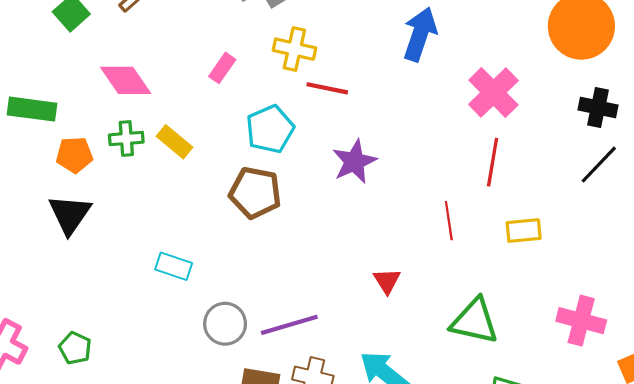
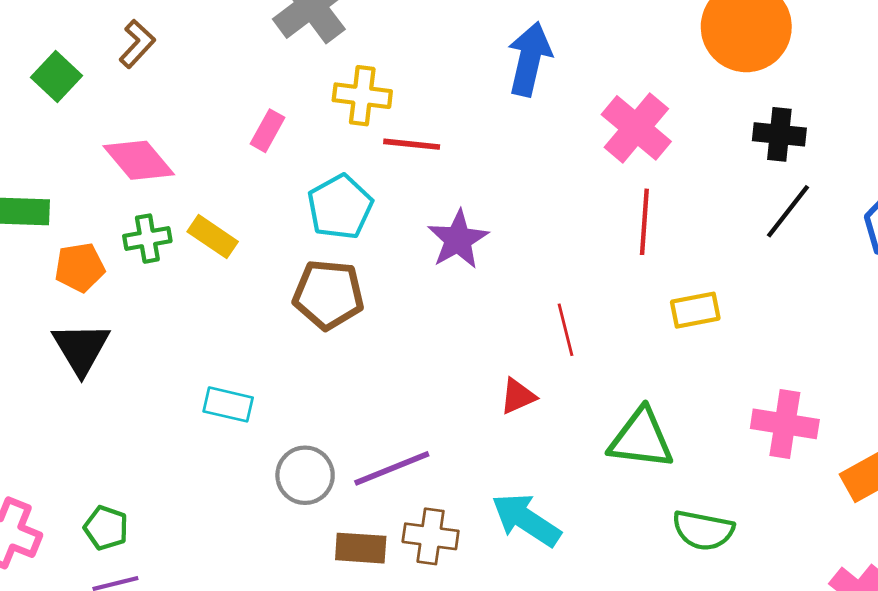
red line: (449, 221) -> (565, 330), moved
red triangle: (387, 281) -> (518, 396), turned 44

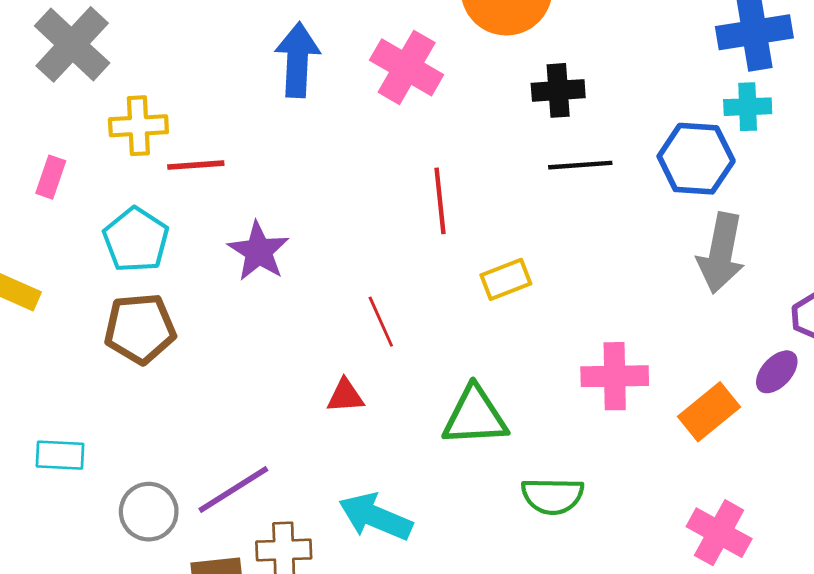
pink cross: (636, 128) -> (407, 67), moved
black line: (788, 211) -> (580, 165), turned 58
red triangle: (518, 396) -> (345, 396), turned 30

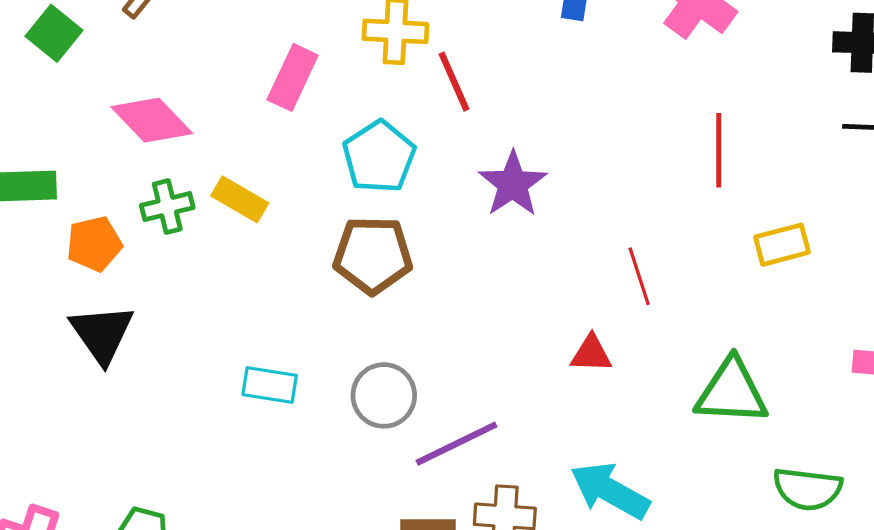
red line: (196, 165) -> (454, 82), turned 64
pink rectangle: (51, 177) -> (293, 77), size x1.4
gray circle: (149, 512) -> (384, 395), moved

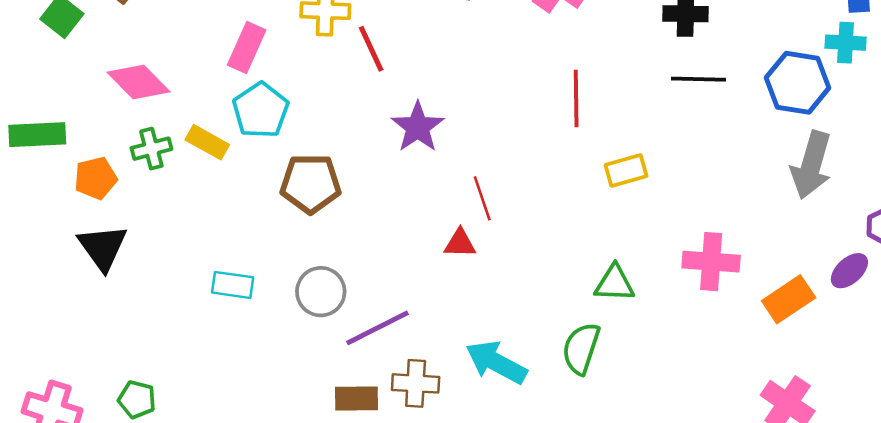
cyan pentagon: (379, 157) -> (261, 110), moved
red line: (639, 276) -> (482, 198), moved
red triangle: (591, 354) -> (460, 243), moved
green triangle: (732, 392) -> (614, 283), moved, size x0.7
green semicircle: (807, 489) -> (581, 348), moved, turned 102

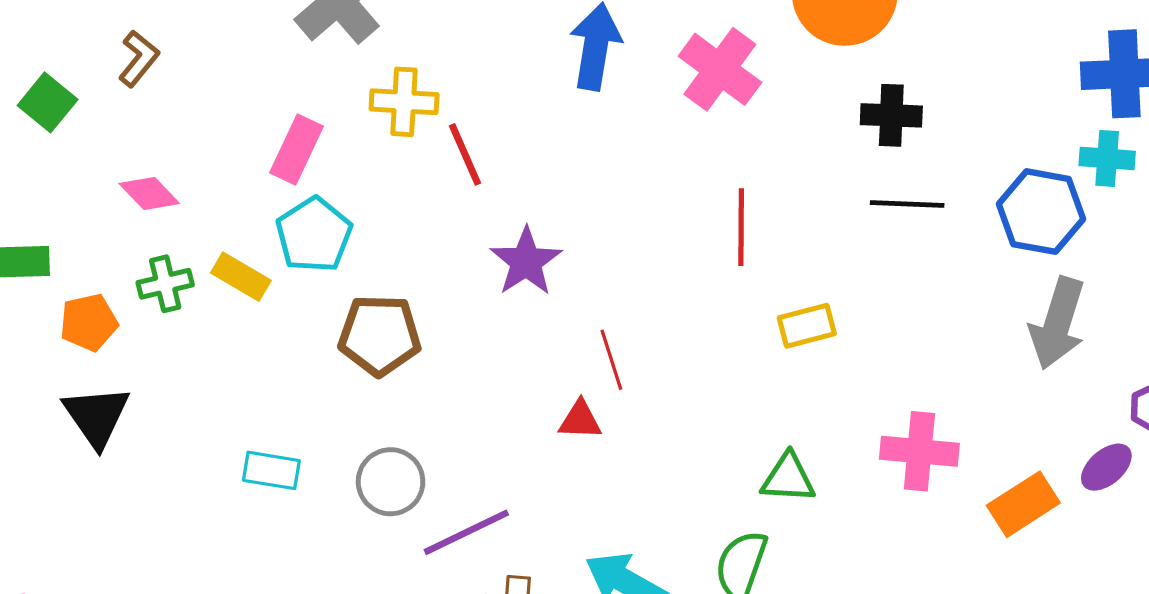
pink diamond: (138, 82) -> (149, 193), size x0.7

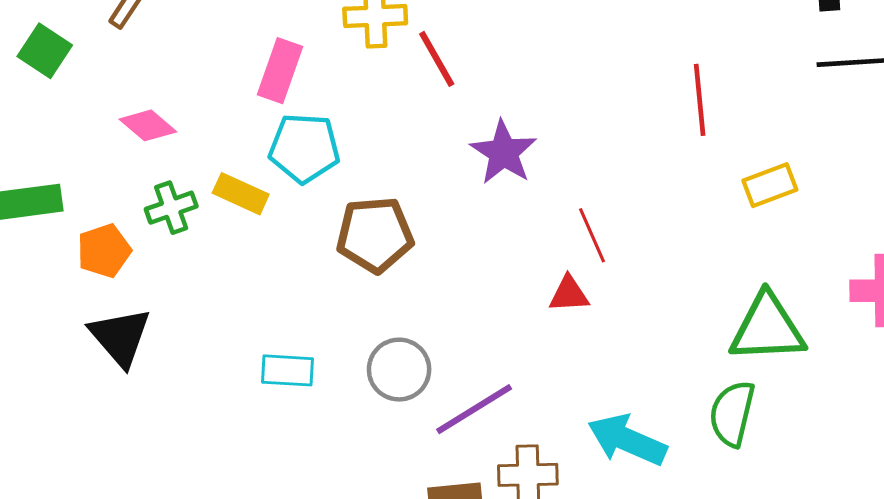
cyan pentagon: (314, 235) -> (304, 148), turned -30
green triangle: (788, 478) -> (767, 328), size x1.5

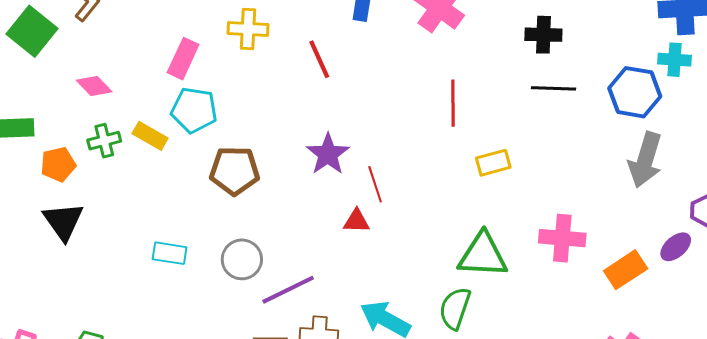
green square: (45, 51) -> (32, 31), size x1.4
red line: (437, 59) -> (319, 59), moved
purple star: (503, 152) -> (328, 154), moved

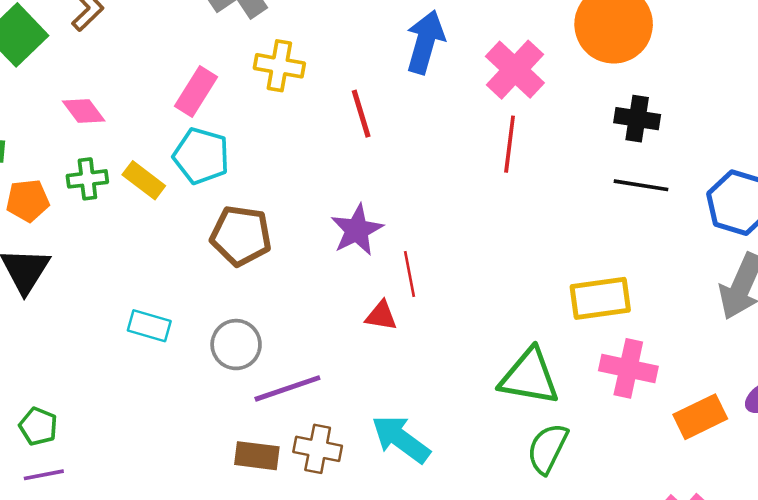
red line: (453, 103) -> (510, 144), moved
yellow rectangle: (493, 163) -> (600, 298), moved, size x1.4
green semicircle: (455, 308) -> (547, 449), moved

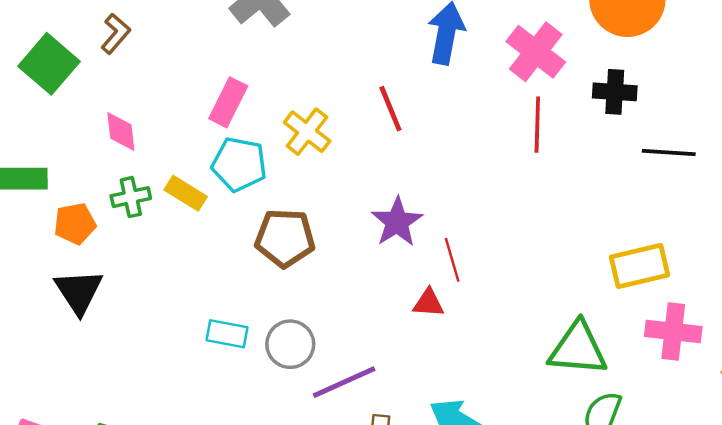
yellow cross: (279, 66) -> (307, 132), moved, turned 33
pink diamond: (84, 111) -> (121, 131), turned 36
black cross: (637, 119) -> (615, 92), moved
cyan rectangle: (149, 326) -> (227, 334), moved

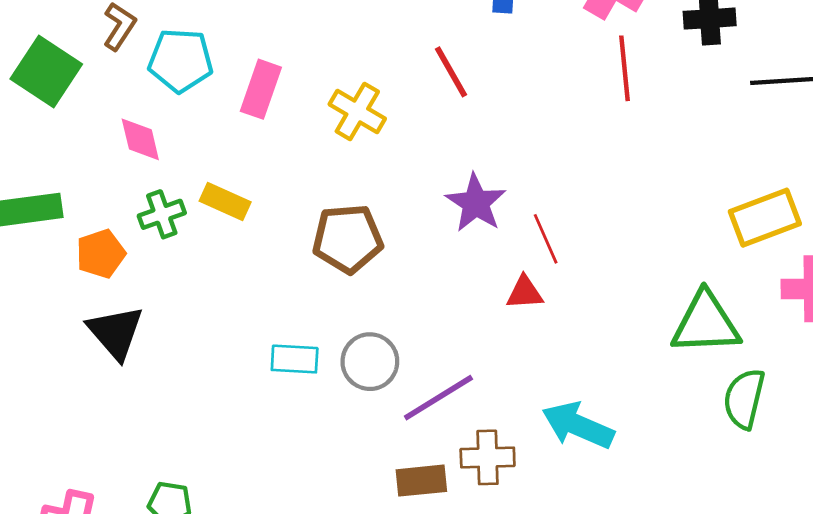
cyan pentagon: (239, 164) -> (181, 60), moved

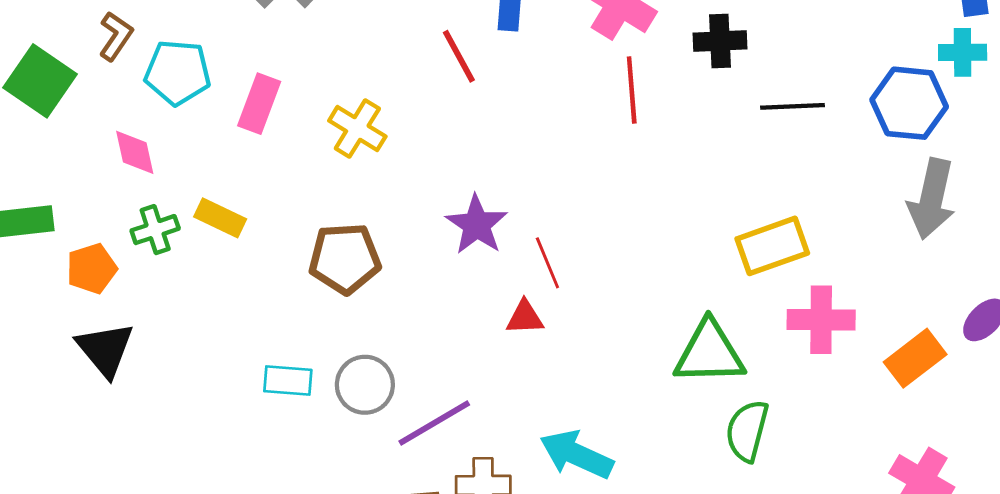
red line: (451, 72) -> (459, 56), moved

